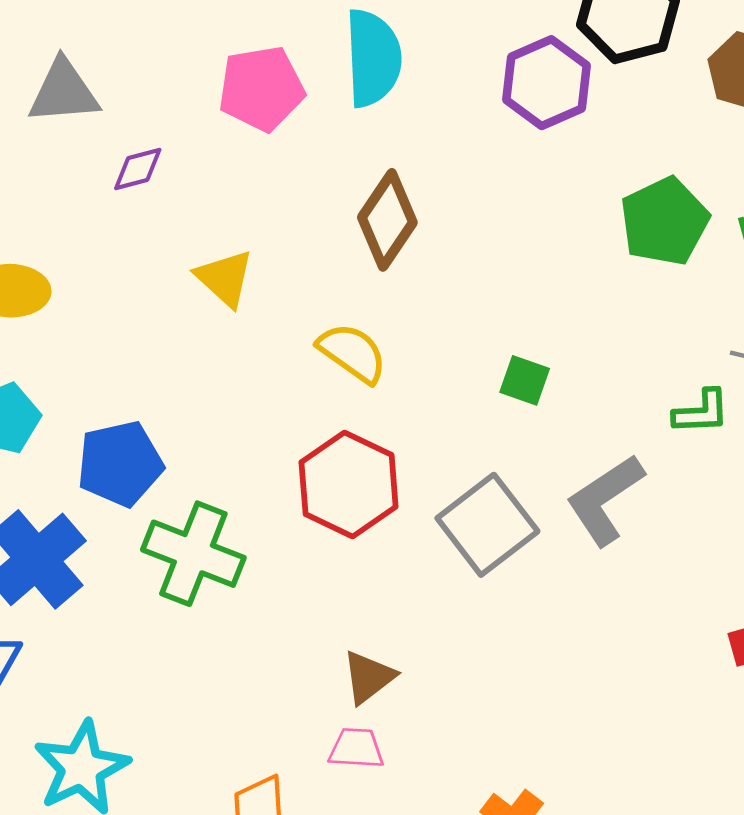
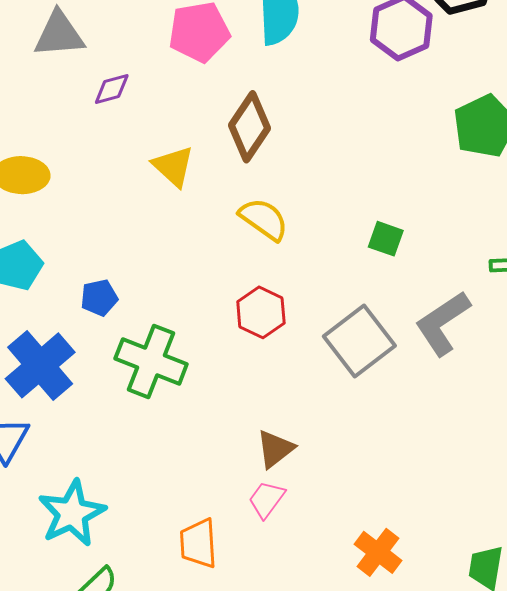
brown diamond: (387, 220) -> (250, 127), moved
blue pentagon: (120, 464) -> (99, 298), size x0.6
red hexagon: (349, 484) -> (261, 312), size x0.7
pink trapezoid: (356, 748) -> (266, 499), turned -57

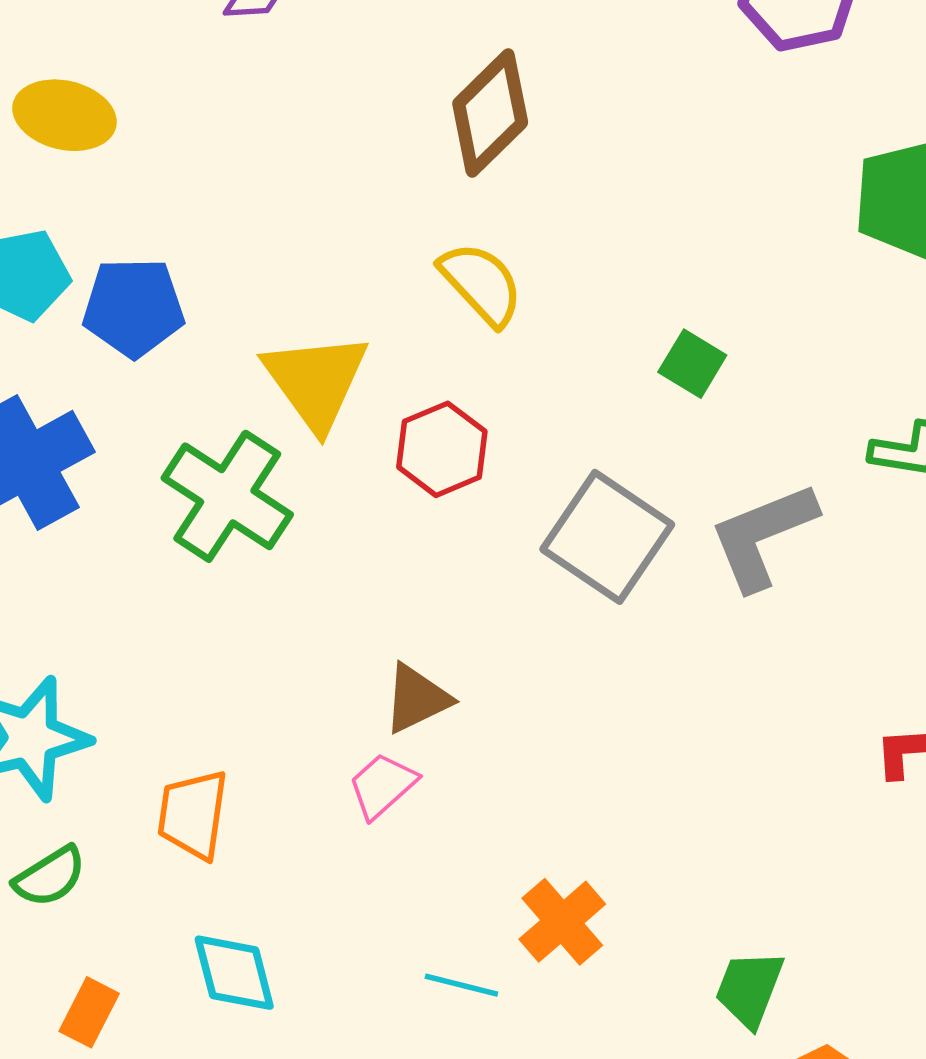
yellow triangle: (173, 166) -> (316, 381), moved, size x1.4
blue pentagon: (99, 298) -> (134, 307), moved, size x1.5
gray square: (359, 341) -> (607, 537), turned -30
orange trapezoid: (198, 543) -> (193, 814), moved

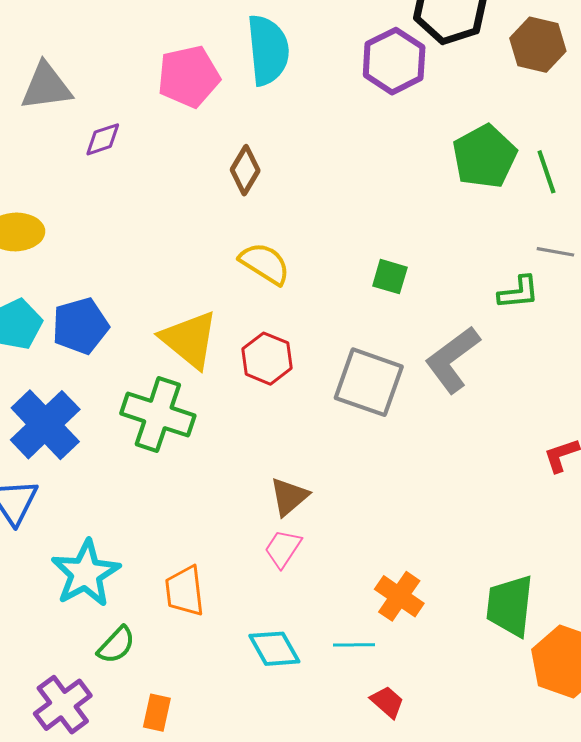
brown diamond: (490, 113) -> (245, 170), size x0.7
cyan diamond: (234, 973) -> (274, 649), moved
green trapezoid: (749, 989) -> (510, 606), size x1.4

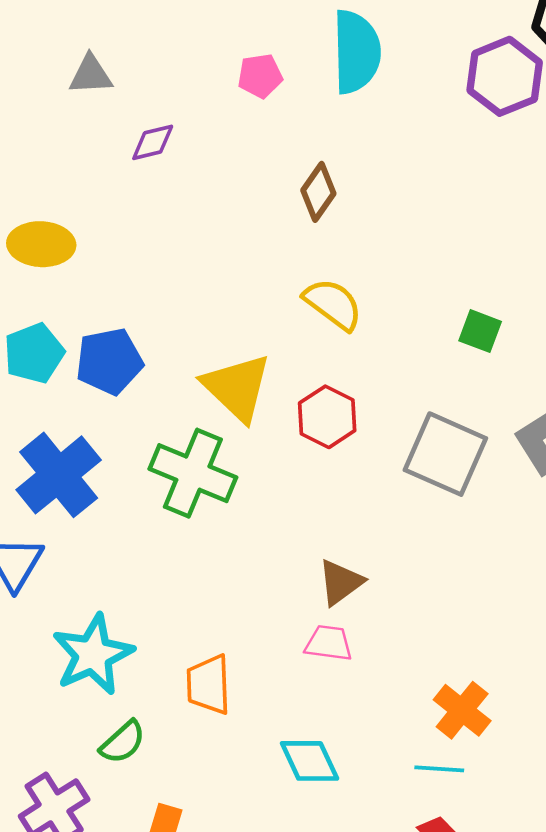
pink pentagon: (189, 76) -> (260, 76), size x0.6
gray triangle: (46, 87) -> (91, 75), size x0.7
pink trapezoid: (283, 548) -> (329, 643), turned 60
cyan line: (354, 645) -> (439, 769), moved

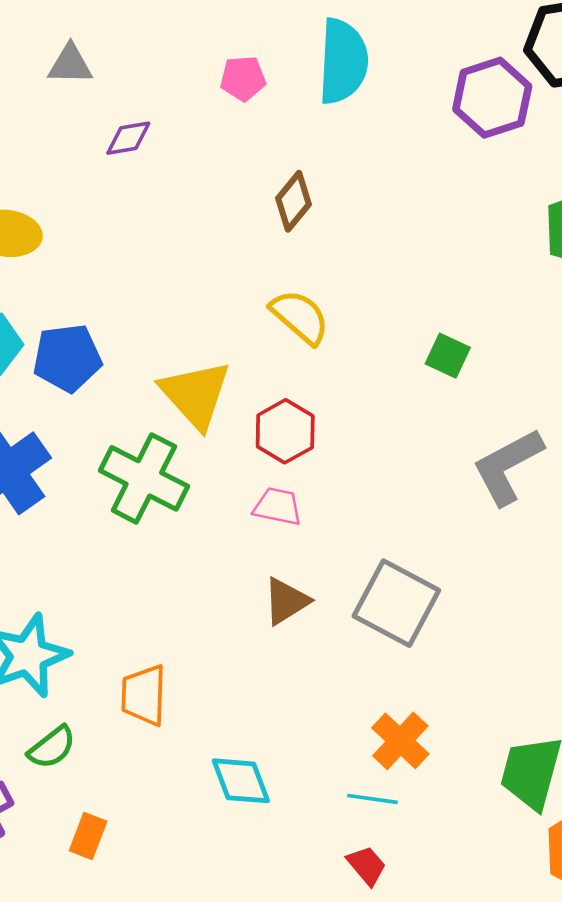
gray square: (445, 454) -> (396, 603), moved
pink trapezoid: (329, 643) -> (278, 506), moved

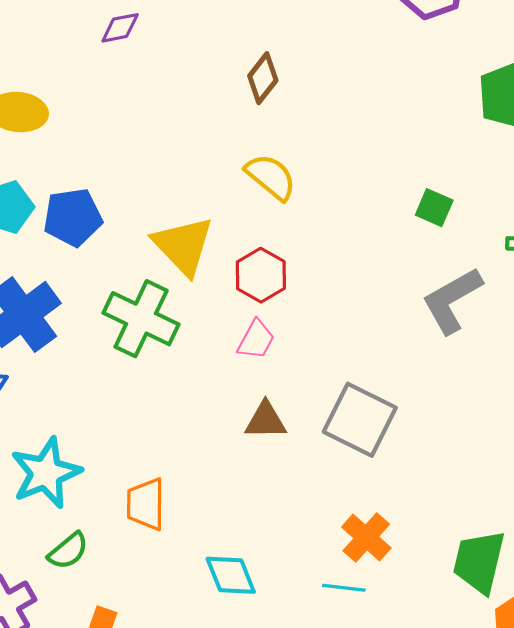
green square: (448, 356) -> (434, 208), moved
pink trapezoid: (278, 506) -> (256, 340), turned 108
brown triangle: (286, 601) -> (265, 420), turned 33

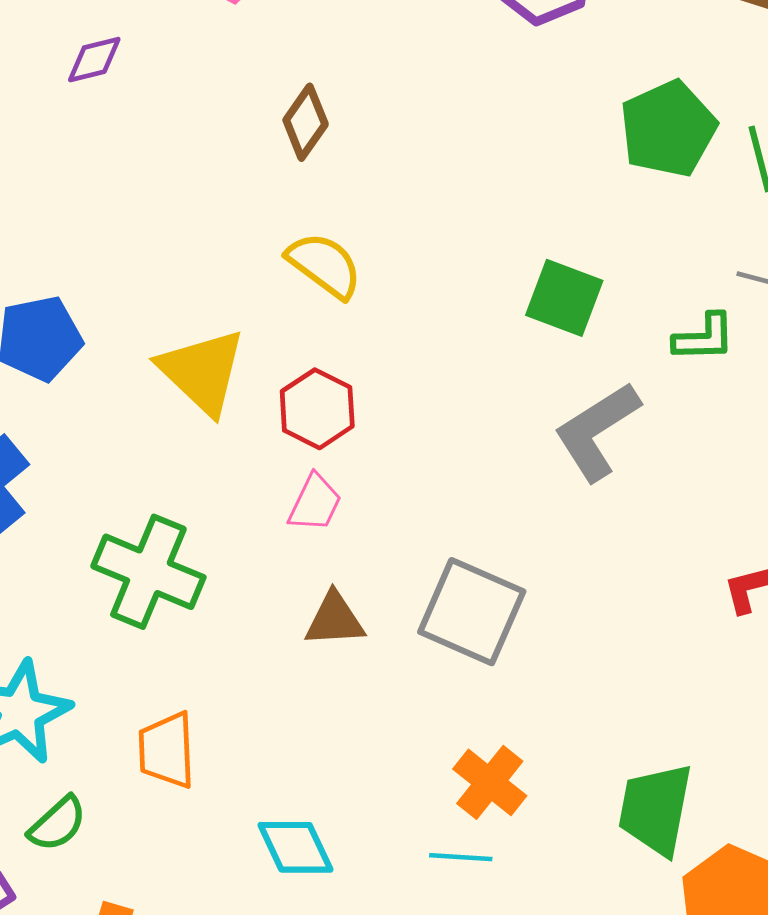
green square: (434, 208) -> (564, 298), size x1.4
green cross: (141, 319) -> (148, 572), moved

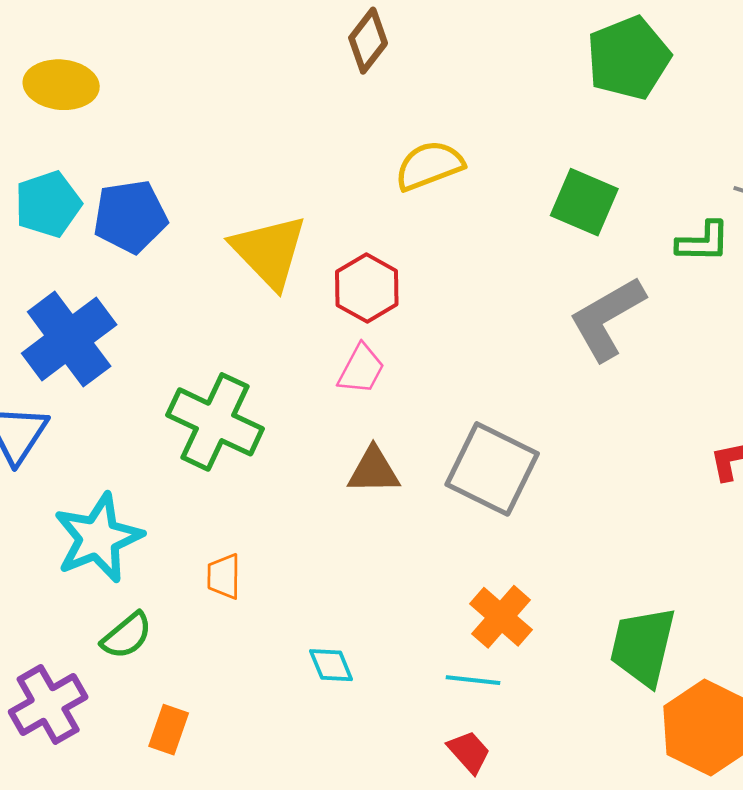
green pentagon: (668, 129) -> (628, 58), moved
yellow semicircle: (324, 265) -> (429, 166), moved, turned -60
orange trapezoid: (167, 750) -> (224, 576), size x0.7
cyan diamond: (296, 847) -> (331, 665), size x0.7

